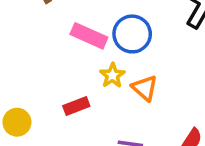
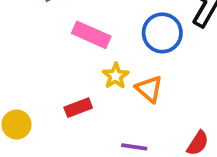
blue circle: (132, 34) -> (162, 33), moved

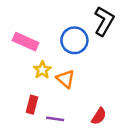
red rectangle: (78, 108) -> (32, 105), moved, turned -54

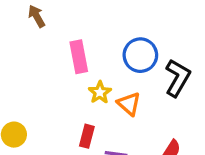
black L-shape: (104, 21) -> (178, 78), moved
pink rectangle: (26, 42) -> (79, 57), turned 55

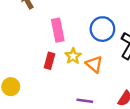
red rectangle: (87, 136) -> (50, 61), moved

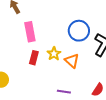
pink rectangle: (58, 30) -> (30, 32), moved

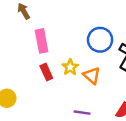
red rectangle: (34, 58) -> (46, 72), turned -40

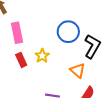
orange triangle: (92, 76) -> (78, 70), moved

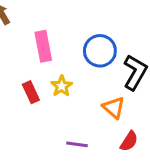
pink rectangle: (17, 33) -> (43, 46), moved

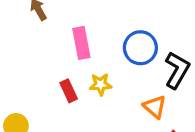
yellow star: (62, 86) -> (100, 84), turned 30

